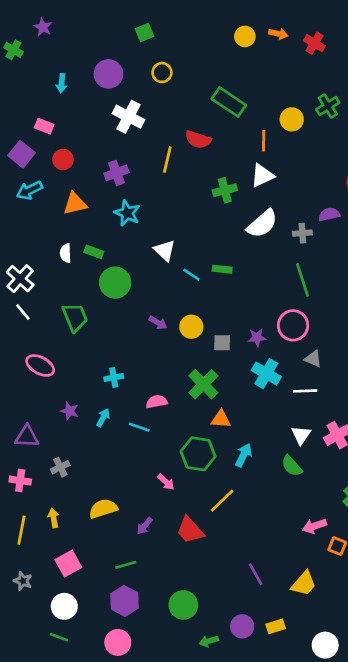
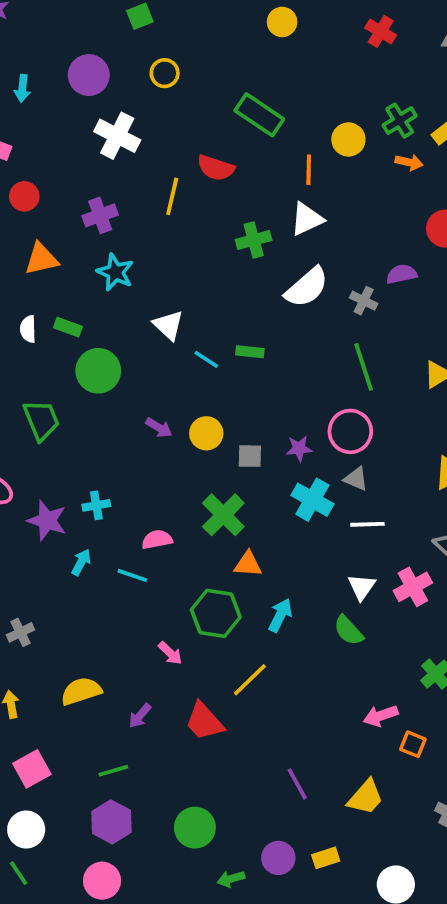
orange arrow: (278, 34) -> (409, 162), moved
gray cross: (302, 233) -> (364, 301), turned 30
gray triangle: (313, 359) -> (356, 479), moved
purple star: (70, 411) -> (47, 521), moved, size x1.5
green line: (59, 637) -> (19, 873), turned 36

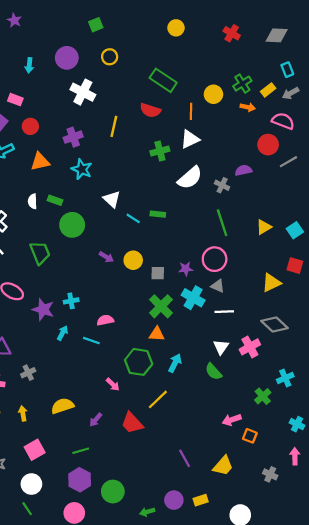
red semicircle: (216, 168) -> (150, 110), moved
green cross: (223, 515) -> (161, 306), moved
green circle: (195, 828) -> (113, 492), moved

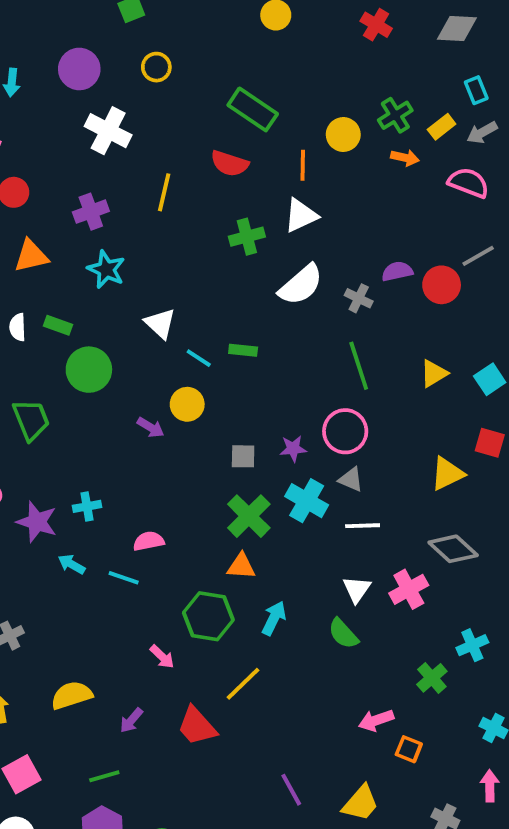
red circle: (268, 145) -> (442, 285), moved
yellow circle: (133, 260) -> (187, 404), moved
cyan arrow: (62, 333) -> (72, 564), turned -88

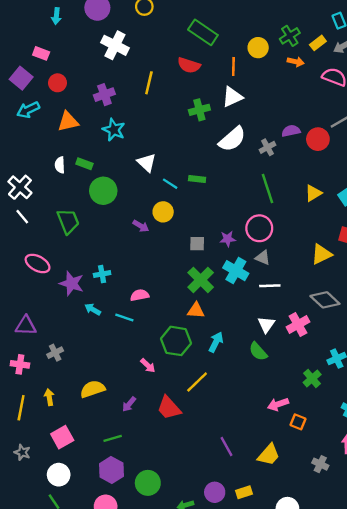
gray cross: (359, 298) -> (267, 147), turned 35

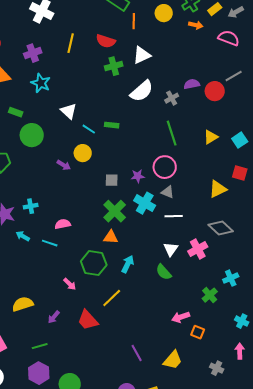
red semicircle: (189, 65) -> (106, 41), moved
orange line: (233, 66) -> (134, 21), moved

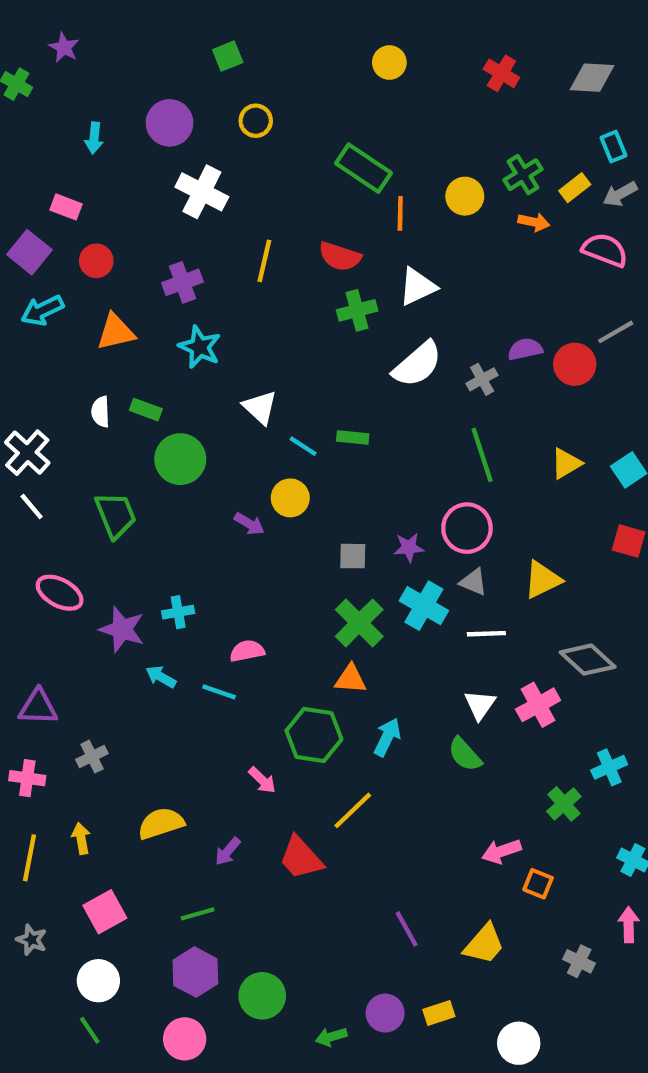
yellow triangle: (218, 189) -> (542, 580), moved

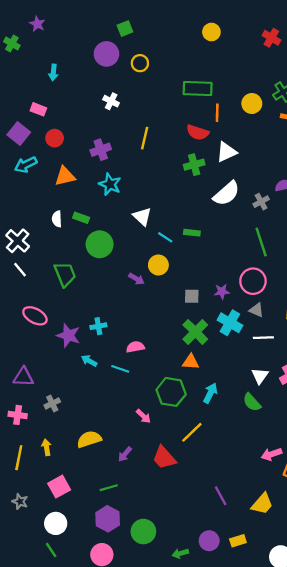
purple circle: (170, 123) -> (106, 54), moved
green rectangle: (364, 168) -> (198, 89), turned -32
white cross: (202, 192) -> (111, 101), size x0.6
red semicircle: (340, 256) -> (198, 132), moved

